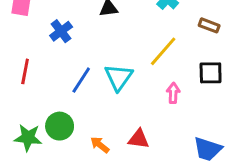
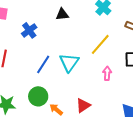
green circle: (60, 126) -> (38, 96), moved
red triangle: (139, 139) -> (83, 105), turned -42

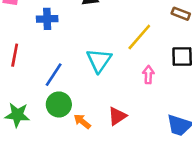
blue cross: (29, 30) -> (47, 19), turned 35
blue line: (43, 64) -> (54, 75), moved

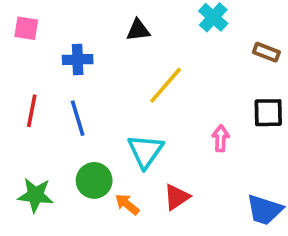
yellow line: (139, 37) -> (166, 85), moved
cyan triangle: (99, 60) -> (145, 151), moved
blue line: (54, 75) -> (78, 118), moved, turned -50

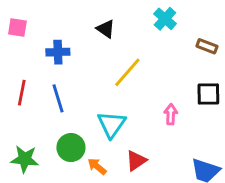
black triangle: (138, 30) -> (106, 29), turned 42

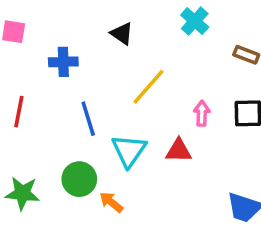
blue line: (58, 98) -> (88, 119), moved
pink arrow: (171, 114) -> (202, 113), moved
red triangle: (136, 161) -> (179, 151), moved, turned 35

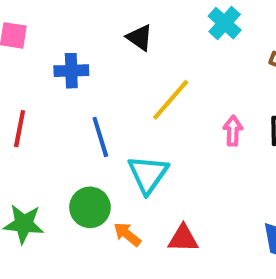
red triangle: (179, 151) -> (183, 238), moved

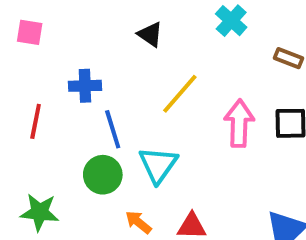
blue cross: (71, 71) -> (85, 86), moved
pink arrow: (233, 131) -> (239, 123), size x1.6
green circle: (90, 207) -> (103, 175), moved

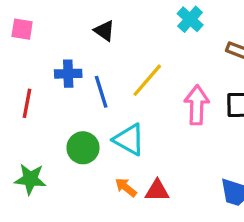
black triangle: (150, 34) -> (104, 31), moved
blue line: (113, 129) -> (101, 92), moved
cyan triangle: (158, 165) -> (129, 140), turned -36
orange arrow: (138, 222) -> (126, 187), moved

